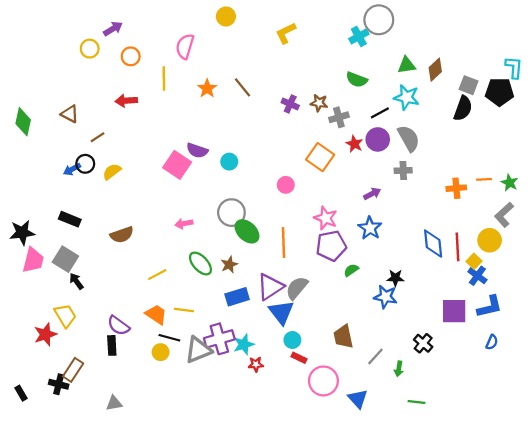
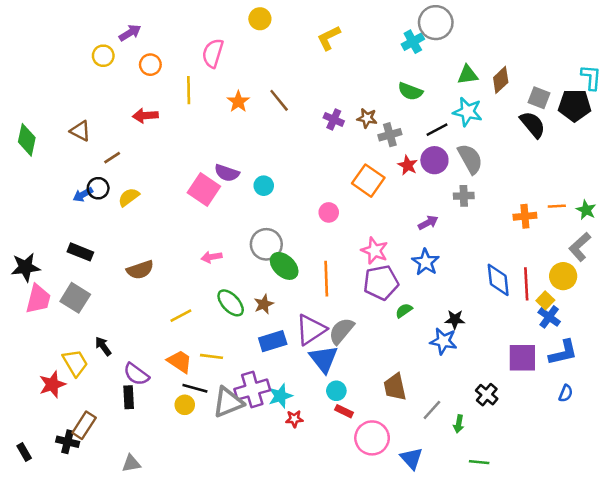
black semicircle: (463, 108) -> (533, 125), turned -60
black arrow: (76, 281) -> (103, 346), moved

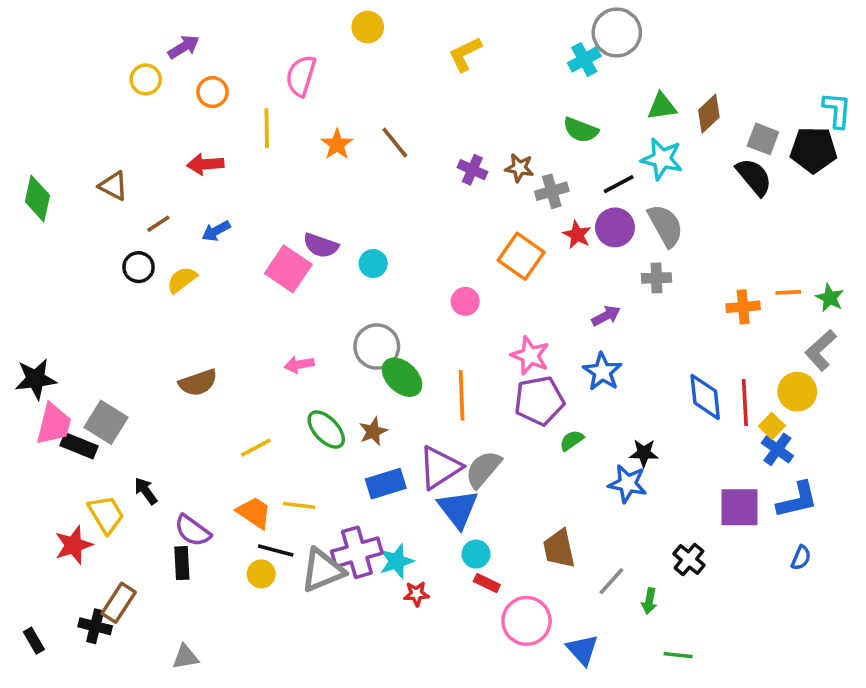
blue arrow: (83, 195) -> (216, 231), moved
black rectangle: (80, 252) -> (79, 446), moved

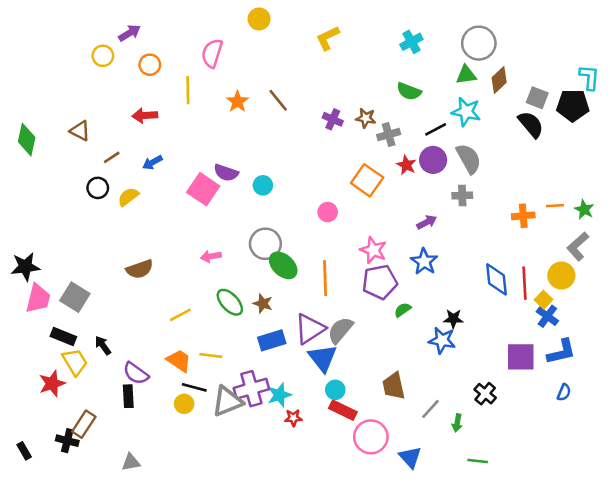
gray circle: (617, 32) -> (479, 43), moved
brown star: (373, 431) -> (263, 303), turned -30
black rectangle: (79, 446) -> (63, 337), moved
red rectangle: (487, 583) -> (343, 410), size x1.5

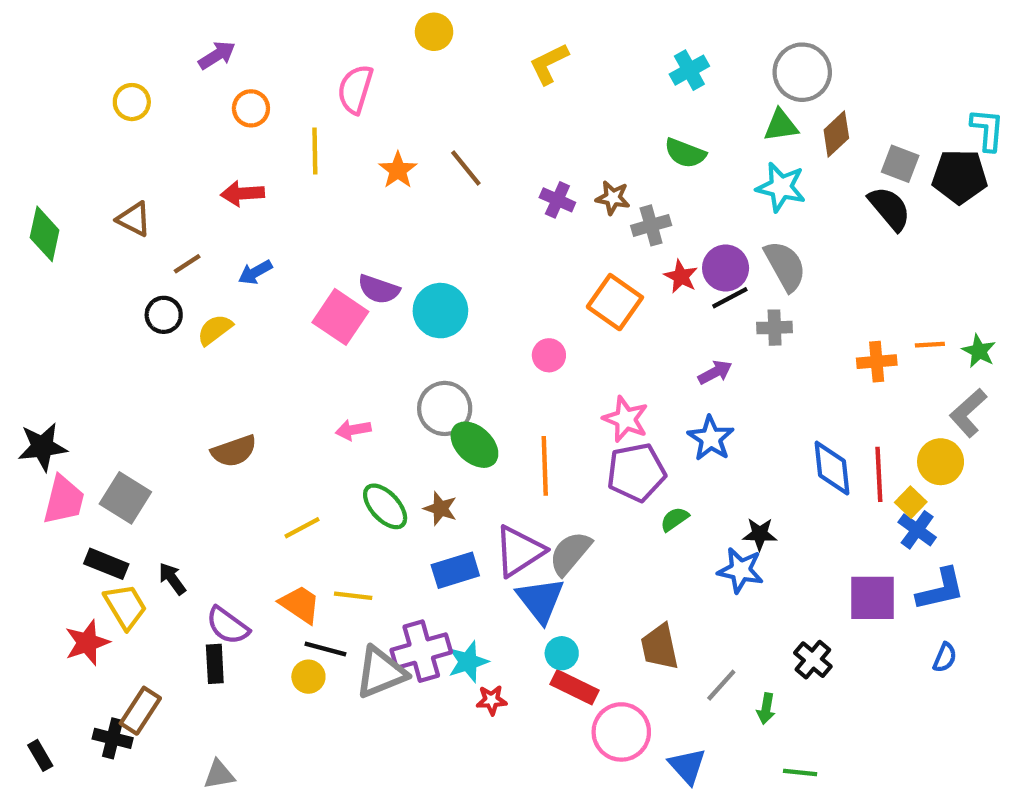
yellow circle: (103, 56) -> (132, 102), moved
black line: (436, 129) -> (730, 298), moved
cyan circle: (263, 185) -> (440, 311), size x1.6

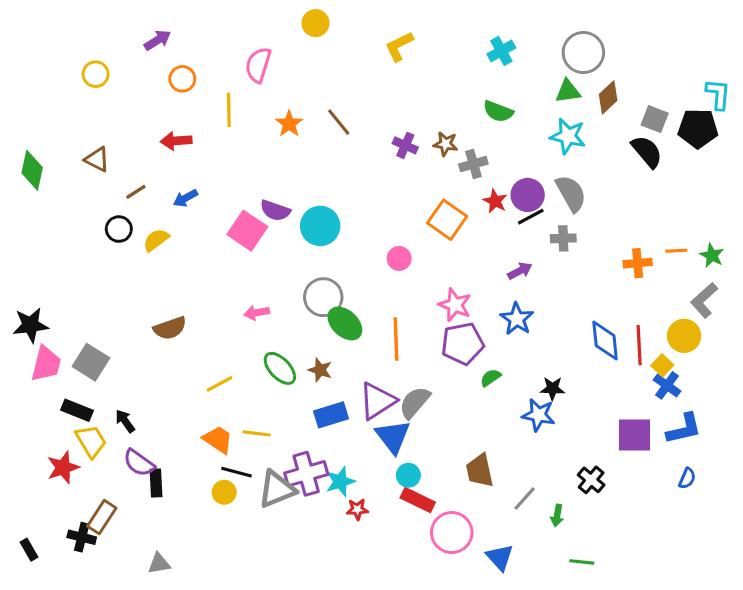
purple semicircle: (228, 626) -> (139, 463), moved

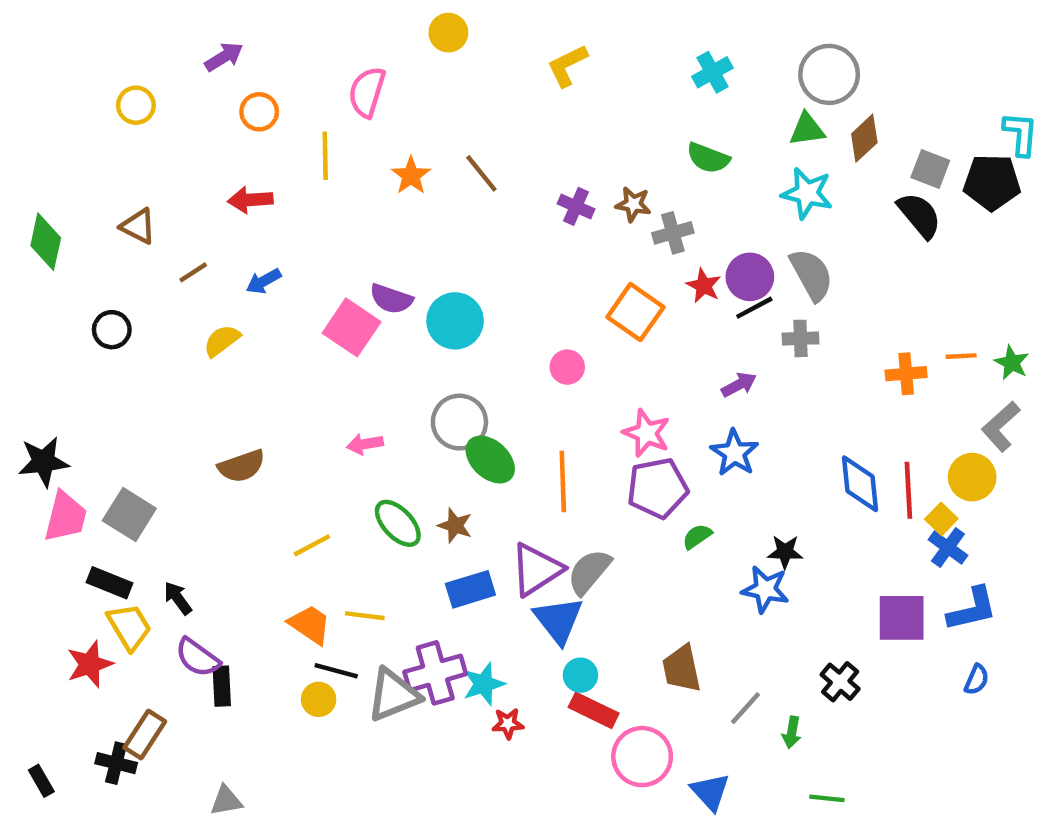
black circle: (119, 229) -> (112, 330), moved

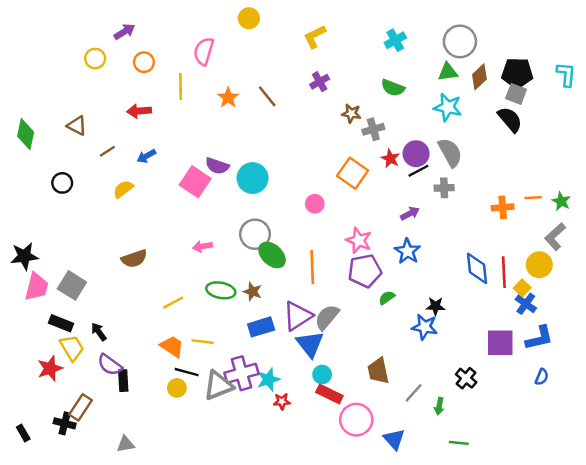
yellow circle: (136, 105) -> (95, 59), moved
black pentagon: (992, 182) -> (517, 73), moved
purple cross: (576, 206) -> (320, 82), moved, turned 36
green ellipse: (398, 523) -> (221, 290), turned -36

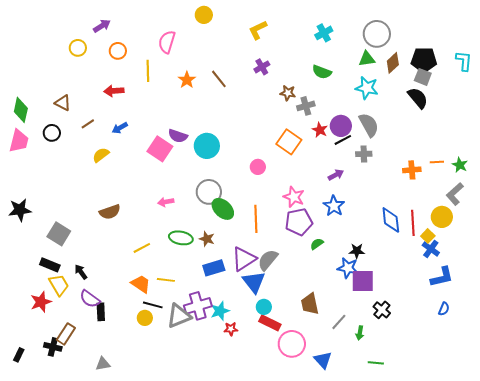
black circle: (62, 183) -> (52, 133), moved
pink trapezoid: (37, 287) -> (19, 141), moved
purple square: (500, 343) -> (363, 281), moved
black rectangle: (23, 433) -> (19, 355), turned 56

